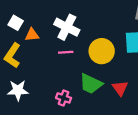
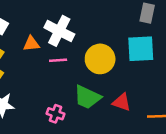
orange triangle: (32, 35) -> (31, 44), moved
red triangle: (120, 88) -> (122, 102), turned -35

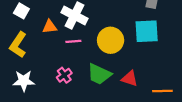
pink cross: (55, 114) -> (64, 75), moved, turned 35

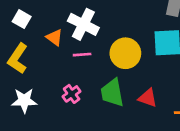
orange triangle: (50, 27) -> (54, 37), turned 42
green trapezoid: (99, 74) -> (112, 93), turned 55

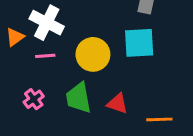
orange triangle: (54, 37) -> (15, 37), turned 48

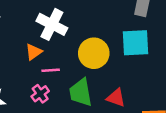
orange triangle: (15, 37) -> (34, 52), moved
pink line: (45, 56) -> (51, 70), moved

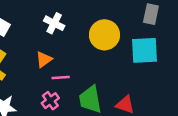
white cross: (52, 24) -> (54, 23), moved, size x0.7
yellow circle: (94, 53) -> (104, 35), moved

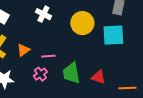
orange triangle: (44, 59) -> (23, 50), moved

